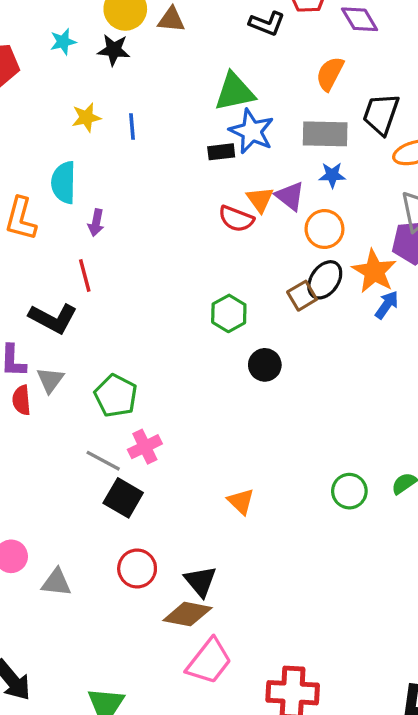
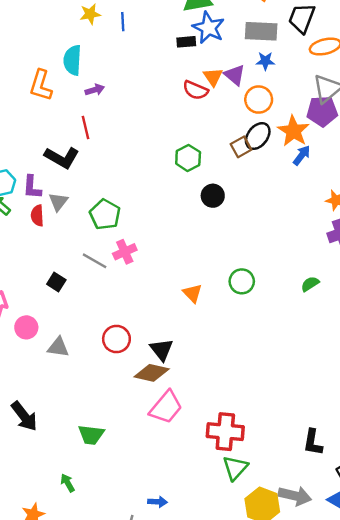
purple arrow: (96, 223) -> (95, 90), turned -120
green circle: (349, 491) -> (242, 281), moved
black square: (123, 498) -> (56, 282), moved, size x0.7

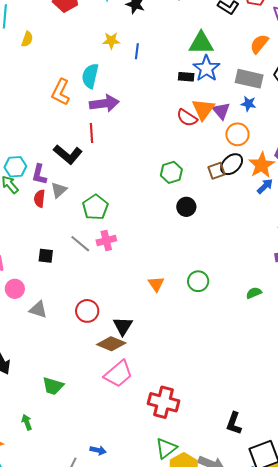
orange triangle: (213, 77) -> (203, 109), size x1.4
purple arrow: (95, 90) -> (104, 103), size x1.8
black square: (56, 282) -> (46, 256), turned -35
green triangle: (235, 468) -> (166, 448), moved

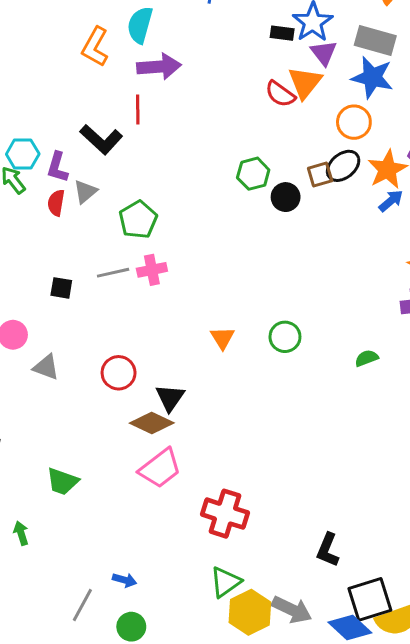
blue star: (248, 104) -> (372, 77), size x1.8
purple triangle: (221, 111) -> (324, 53), moved
black circle: (186, 207) -> (286, 197), moved
gray line: (80, 244) -> (113, 273), turned -55

